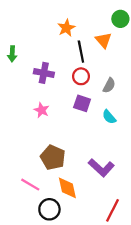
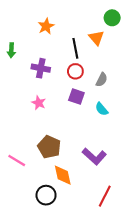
orange star: (66, 28) -> (46, 26), moved
pink line: (30, 185) -> (17, 161), moved

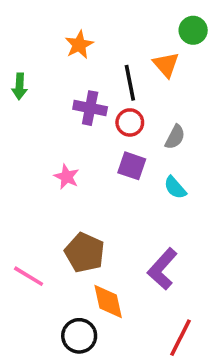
purple cross: (41, 68) -> (90, 108), moved
purple L-shape: (94, 156) -> (162, 269), turned 90

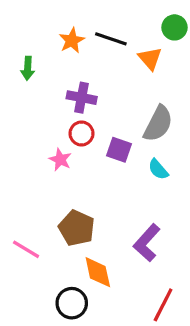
black line: (130, 83) -> (111, 39), moved, turned -60
green arrow: (20, 86) -> (28, 68), moved
red circle: (130, 122) -> (82, 133), moved
gray semicircle: (175, 137) -> (158, 124), size x1.6

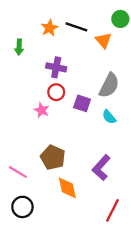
black circle: (72, 303) -> (22, 207), moved

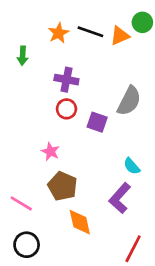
orange triangle: (103, 40) -> (120, 36), moved, turned 48
pink star: (42, 110) -> (51, 152), moved
cyan semicircle: (109, 117) -> (132, 166), moved

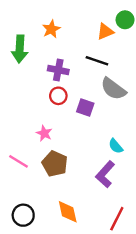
black line: (90, 32) -> (97, 61), moved
green arrow: (23, 56) -> (20, 49), size x1.6
gray semicircle: (129, 101) -> (113, 89), turned 100
pink line: (21, 203) -> (19, 161), moved
orange diamond: (80, 222) -> (68, 212), moved

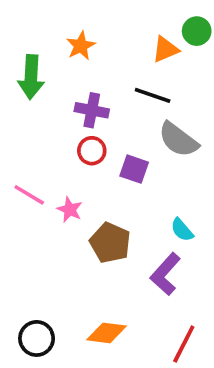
pink line: (19, 161) -> (29, 195), moved
brown pentagon: (55, 164) -> (110, 243), moved
orange diamond: (68, 212) -> (107, 333), turned -70

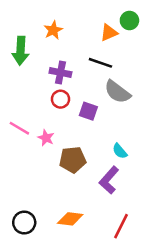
brown pentagon: (110, 243) -> (73, 160), turned -30

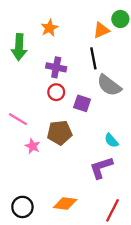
black line: (100, 63) -> (93, 58), turned 60
pink star: (46, 138) -> (33, 146), moved
brown pentagon: (73, 160) -> (60, 133), moved
purple L-shape: (109, 180) -> (101, 168), turned 30

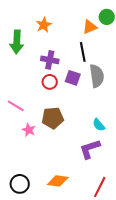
gray semicircle: (109, 85) -> (97, 76), turned -135
purple square: (82, 103) -> (73, 78), moved

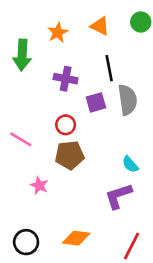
orange triangle: (90, 27) -> (100, 26), moved, turned 49
purple square: (73, 78) -> (96, 102), turned -35
red circle: (50, 82) -> (66, 125), moved
pink star: (29, 130) -> (39, 185), moved

